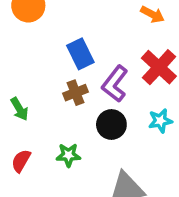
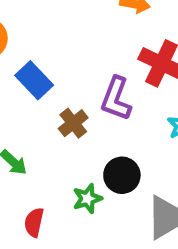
blue rectangle: (80, 54) -> (34, 80), moved
black circle: (111, 125) -> (122, 175), moved

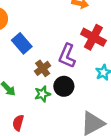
black circle: (122, 175) -> (64, 86), moved
green star: (87, 199) -> (42, 94), moved

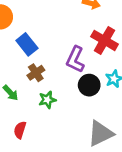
brown cross: (43, 68) -> (36, 73), moved
black circle: (64, 86) -> (89, 85), moved

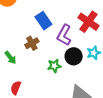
blue rectangle: (27, 44) -> (43, 21), moved
green star: (47, 100) -> (54, 66), moved

